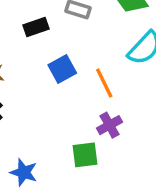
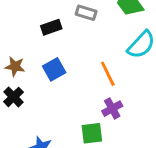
blue square: (62, 69) -> (54, 69), moved

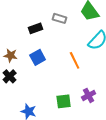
purple cross: (112, 109) -> (89, 95), moved

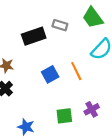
black rectangle: (36, 28) -> (34, 36), size x1.5
blue square: (38, 57) -> (50, 74), moved

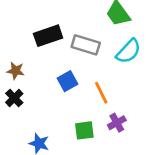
gray rectangle: (60, 25) -> (86, 45), moved, size x1.5
orange line: (76, 71) -> (101, 93), moved

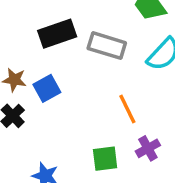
blue square: (67, 81) -> (47, 88), moved

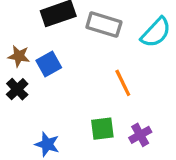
purple cross: (148, 148) -> (140, 135), moved

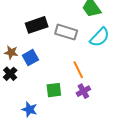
green square: (102, 129) -> (54, 90), moved
purple cross: (140, 135) -> (83, 91), moved

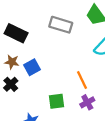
black rectangle: (37, 25) -> (16, 33), moved, turned 45
gray rectangle: (66, 32) -> (61, 25), moved

